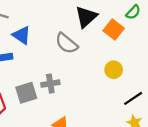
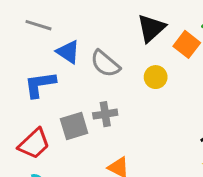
gray semicircle: (66, 43) -> (105, 64), moved
yellow circle: (114, 70) -> (156, 77), moved

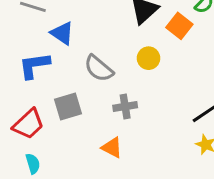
gray semicircle: (105, 64) -> (99, 68), moved
gray cross: (105, 114) -> (125, 106), moved

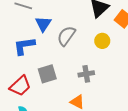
blue triangle: (62, 33) -> (43, 24), turned 30
gray semicircle: (99, 68) -> (66, 36), moved, turned 85

